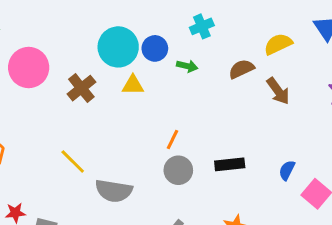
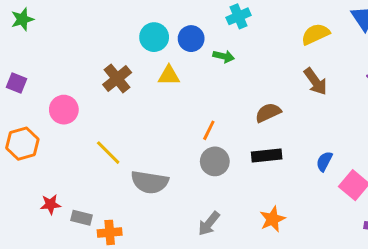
cyan circle: (118, 47) -> (154, 37), size x0.7
pink circle: (29, 68) -> (64, 110), moved, size x0.7
brown semicircle: (241, 69) -> (268, 113), moved

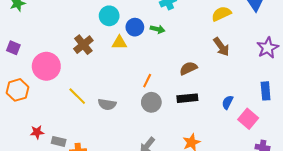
blue circle: (191, 39) -> (135, 27), moved
pink circle: (64, 110) -> (46, 66), size x1.4
gray semicircle: (150, 182) -> (107, 104), moved, size x0.7

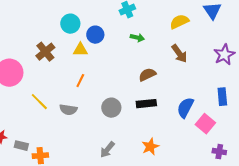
green arrow: (158, 29) -> (137, 38), moved
orange line: (147, 81) -> (80, 81), moved
blue semicircle: (228, 102) -> (185, 108), size x1.5

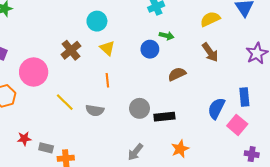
blue circle: (95, 35) -> (150, 49), moved
yellow triangle: (80, 50) -> (107, 48), turned 42
orange line: (80, 81) -> (107, 80), turned -32
blue rectangle: (222, 97) -> (244, 97), moved
black rectangle: (146, 104) -> (164, 117), moved

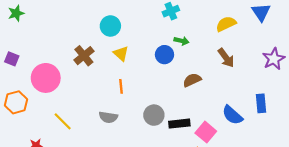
yellow line: (65, 102) -> (63, 121), moved
blue semicircle: (216, 108) -> (232, 115), turned -75
pink square: (237, 125) -> (206, 132), moved

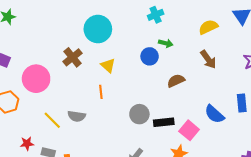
cyan circle: (110, 26) -> (98, 29), size x1.4
yellow triangle: (121, 54) -> (108, 65), moved
orange line: (121, 86) -> (101, 92), moved
gray semicircle: (108, 117) -> (77, 116), moved

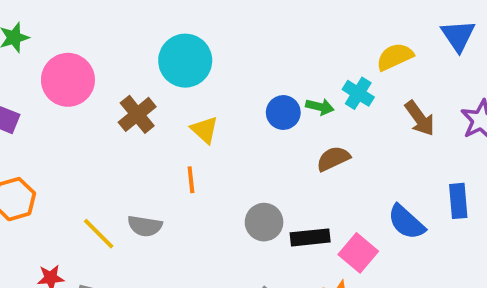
cyan cross: (156, 15) -> (358, 93), moved, turned -35
green arrow: (166, 43) -> (320, 107), moved
brown arrow: (208, 59) -> (420, 118), moved
pink circle: (36, 79) -> (68, 80), moved

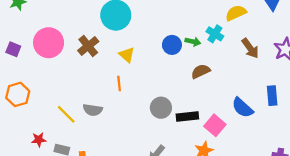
pink circle: (68, 80) -> (49, 43), moved

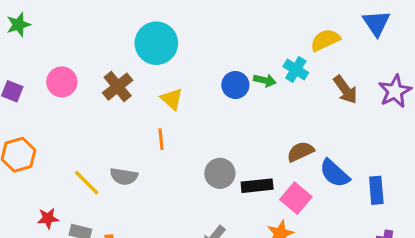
pink circle: (49, 43) -> (62, 82), size x0.7
brown semicircle: (201, 71) -> (300, 152), moved
blue rectangle: (272, 96) -> (376, 190), moved

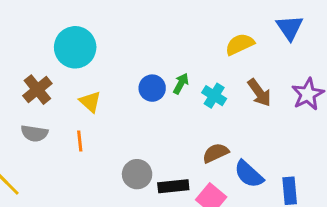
cyan cross: (296, 70) -> (214, 96), moved
green arrow: (265, 80) -> (181, 84), turned -75
gray semicircle: (124, 176) -> (34, 133), moved

